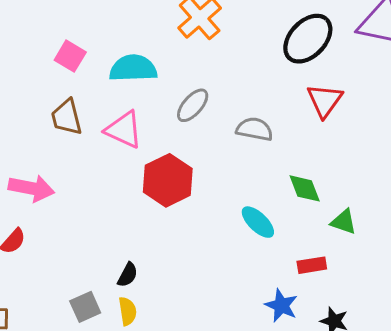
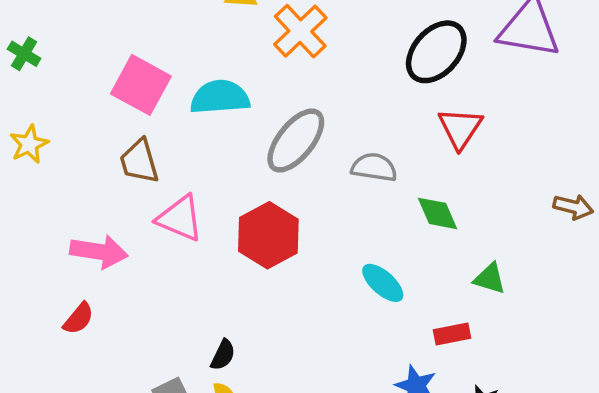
pink square: (70, 56) -> (141, 85), size x1.5
gray ellipse: (193, 105) -> (296, 141), size x1.5
pink triangle: (124, 130) -> (180, 218), moved
green diamond: (305, 188) -> (438, 213), moved

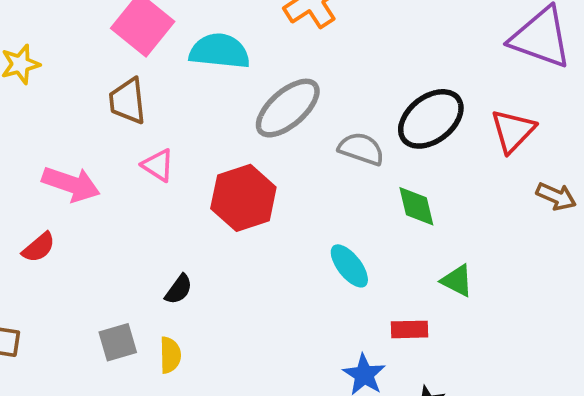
black ellipse: (436, 52) -> (431, 119), moved
red triangle: (460, 128) -> (513, 131), moved
brown arrow: (573, 207) -> (556, 196), moved
pink triangle: (180, 218) -> (158, 165), size x0.7
black semicircle: (223, 355) -> (179, 289), moved

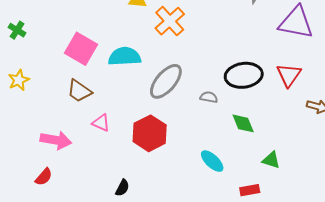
brown trapezoid: (128, 101) -> (79, 91), turned -40
black ellipse: (431, 119) -> (244, 75), turned 39
gray semicircle: (361, 149) -> (209, 97), size x0.7

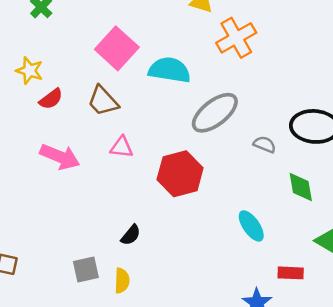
yellow star: (19, 80) -> (29, 71), turned 30
pink triangle: (101, 123) -> (122, 147), turned -30
red semicircle: (44, 177) -> (51, 99), moved

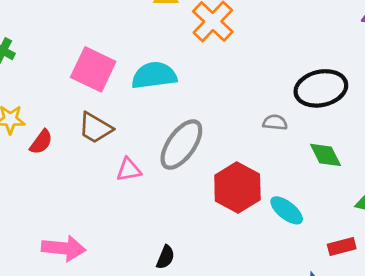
gray ellipse: (215, 113) -> (181, 145), moved
pink arrow: (60, 157) -> (64, 248), moved
red hexagon: (180, 174) -> (237, 188), moved

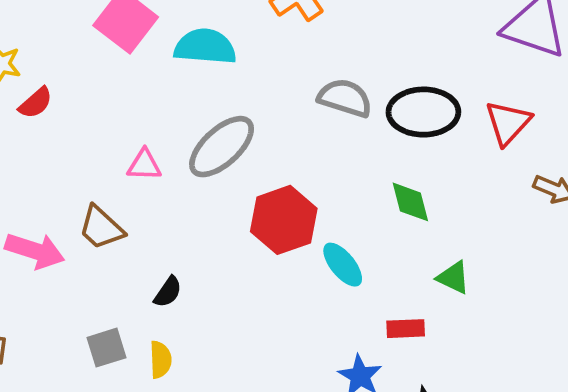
gray semicircle: (275, 122) -> (345, 98), moved, size x1.6
brown trapezoid: (95, 128) -> (101, 228), moved

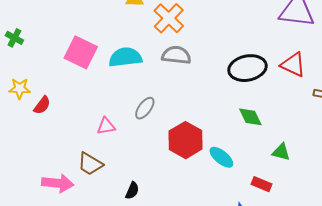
gray semicircle: (345, 98) -> (176, 55), moved
red triangle: (508, 123) -> (293, 65), turned -36
gray ellipse: (222, 147) -> (145, 108), size x0.6
red rectangle: (406, 329) -> (262, 184), turned 36

